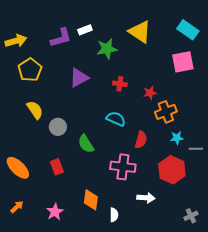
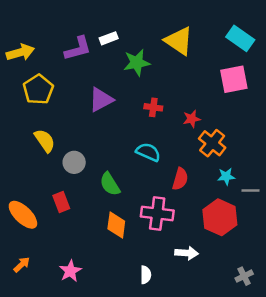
orange cross: (166, 112) -> (212, 143), turned -30
red rectangle: (57, 167) -> (61, 202), moved
orange diamond: (91, 200) -> (116, 225), moved

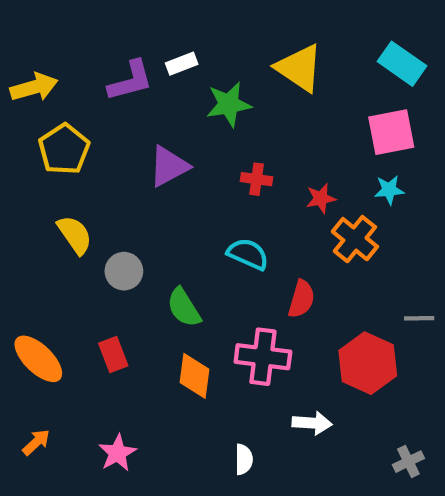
cyan star: (226, 176) -> (389, 190), moved
red rectangle: (61, 202) -> (113, 355), moved

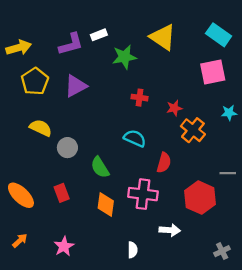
purple triangle: (169, 166) -> (76, 86), moved
cyan star: (389, 190) -> (229, 113), moved
yellow semicircle: (75, 235) -> (41, 128), turned -30

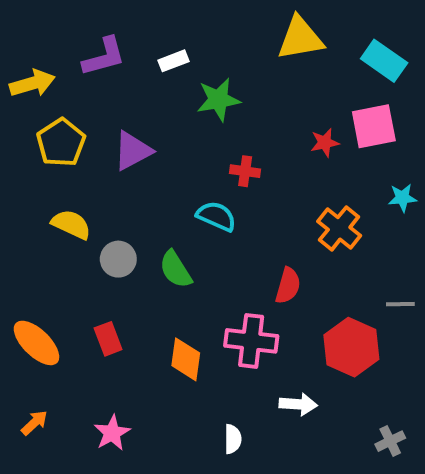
yellow triangle: (163, 37) -> (300, 38), moved, turned -44
purple L-shape: (71, 44) -> (104, 57), moved
red star: (174, 108) -> (325, 143), moved
cyan semicircle: (135, 138) -> (216, 216), moved
green semicircle: (100, 167) -> (176, 269), moved

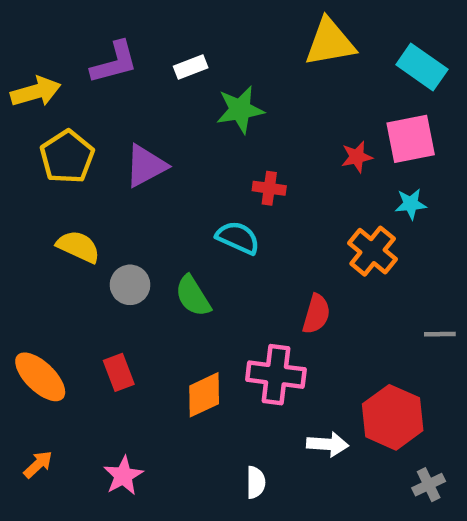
cyan star: (402, 198) -> (411, 204), moved
red hexagon: (351, 347) -> (393, 417), moved
orange diamond: (186, 359) -> (204, 395), turned 57

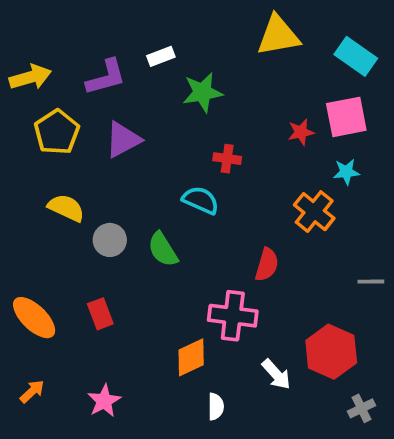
purple L-shape: (114, 63) -> (106, 77), moved
orange diamond: (204, 395) -> (191, 357), moved
white arrow: (328, 444) -> (276, 374), turned 44

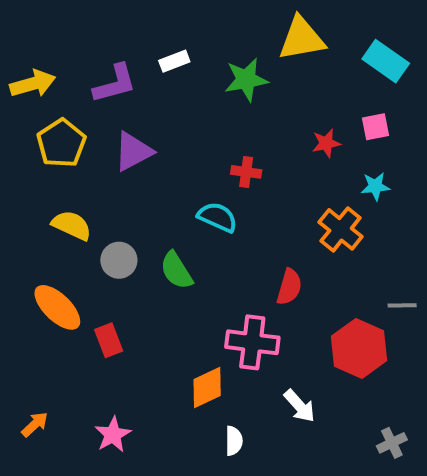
green star: (203, 92) -> (246, 80), moved
pink square: (346, 117) -> (375, 127), size x0.6
orange ellipse: (34, 318) -> (57, 307), moved
red hexagon: (331, 352) -> (359, 348), moved

